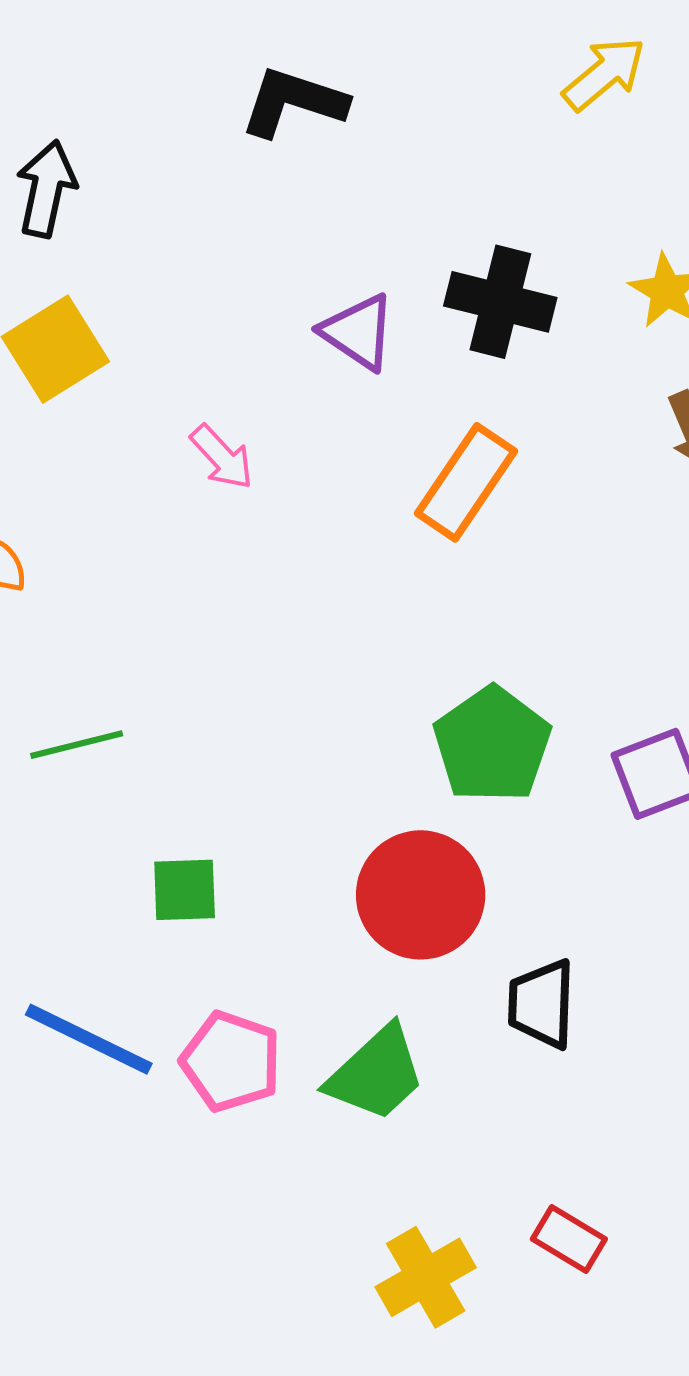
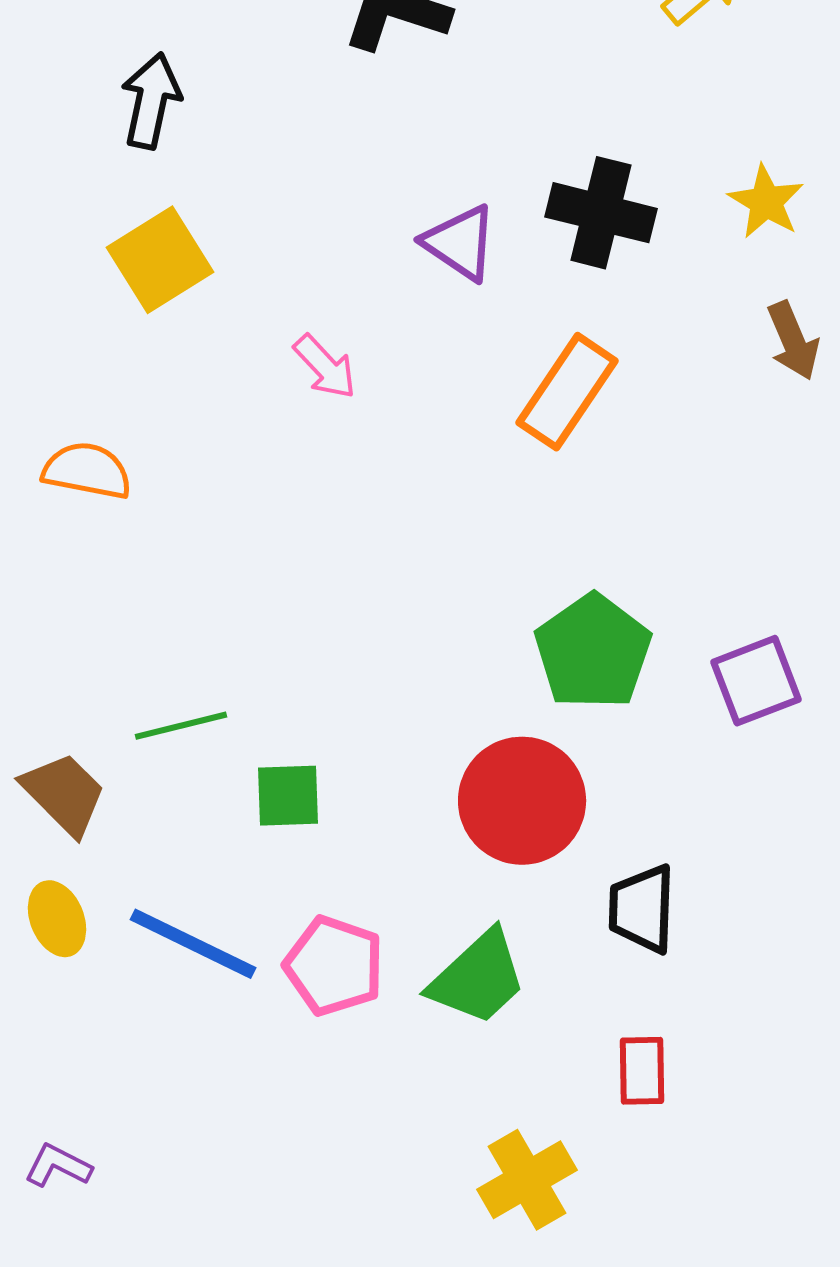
green line: (77, 745) -> (181, 726), moved
red rectangle: (569, 1239) -> (642, 1071), moved, turned 58

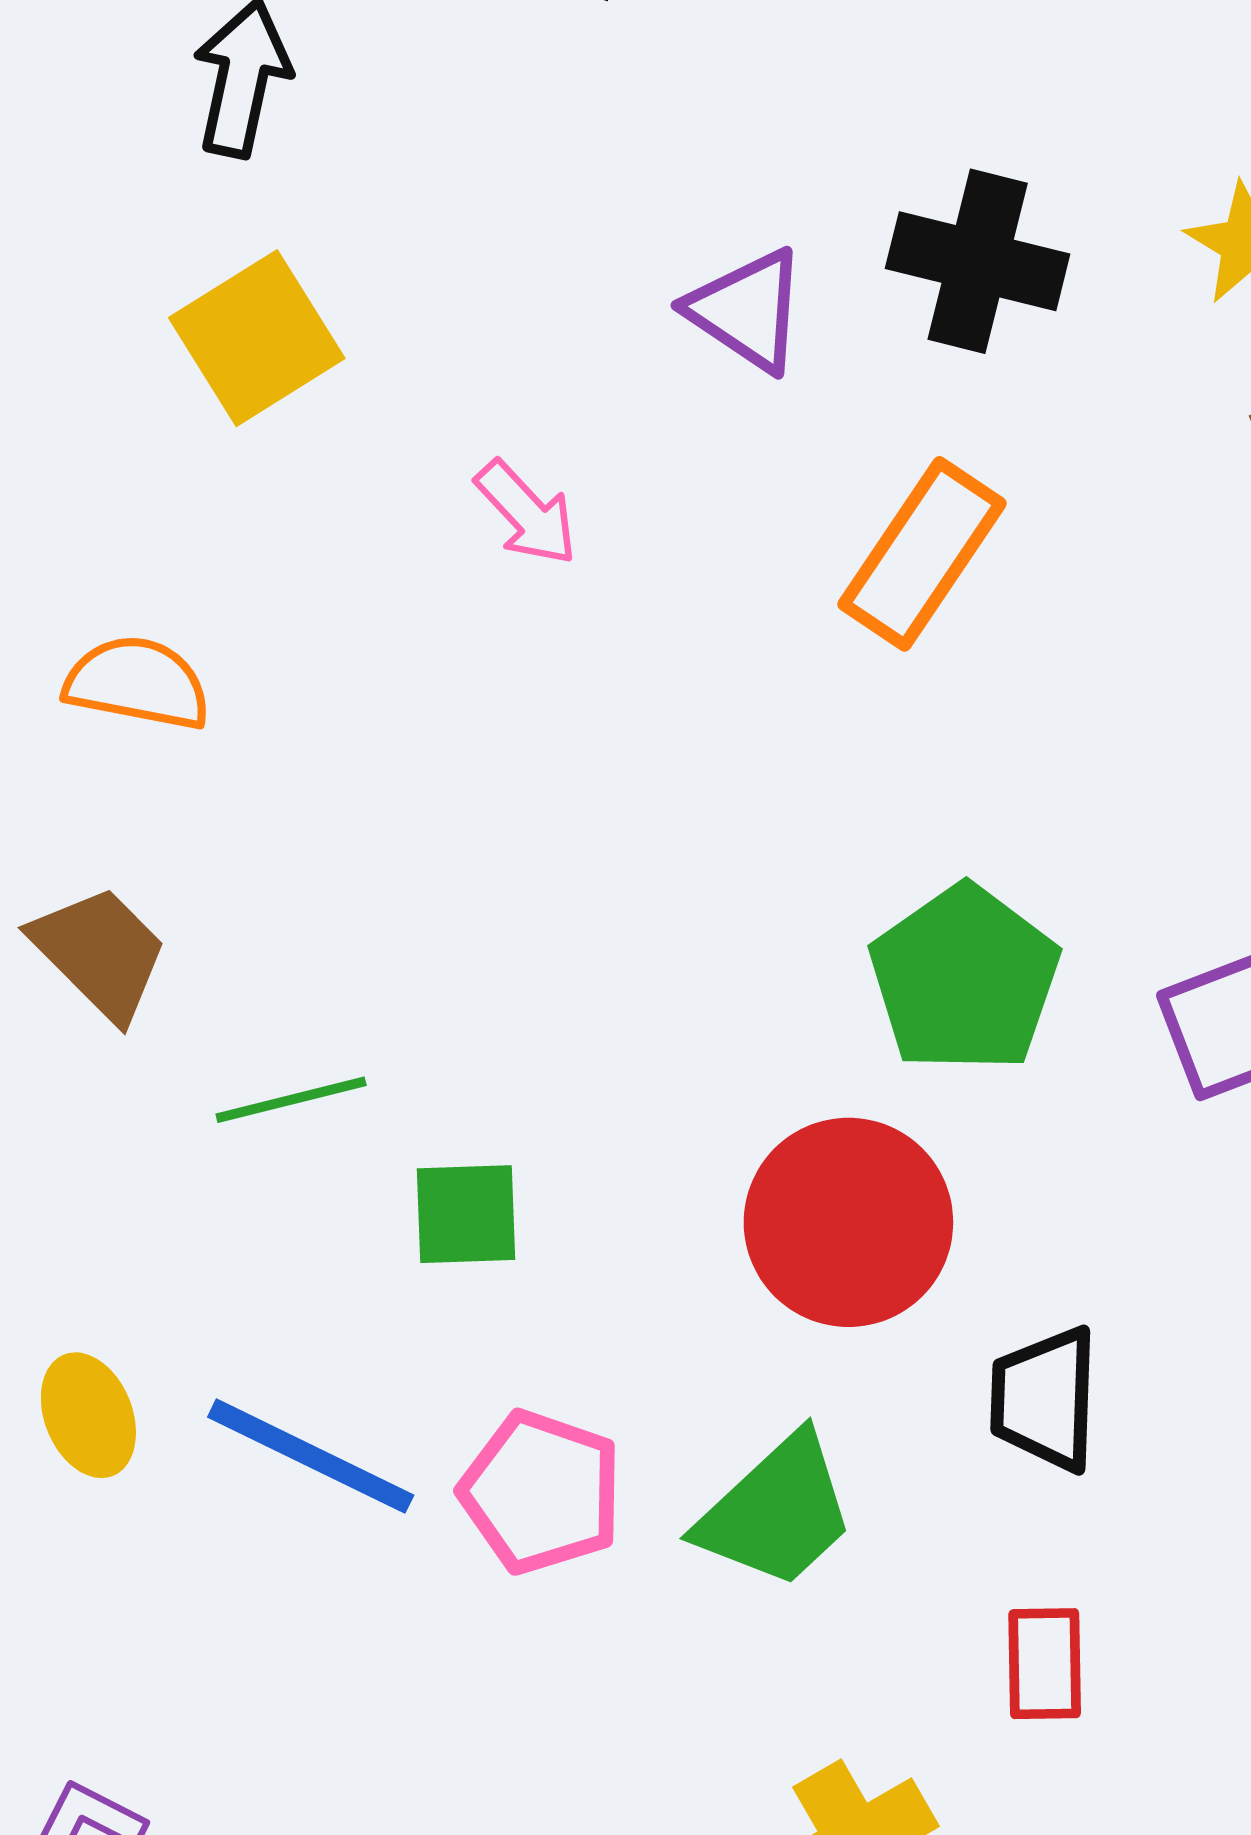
brown trapezoid: (64, 794) -> (100, 953), moved

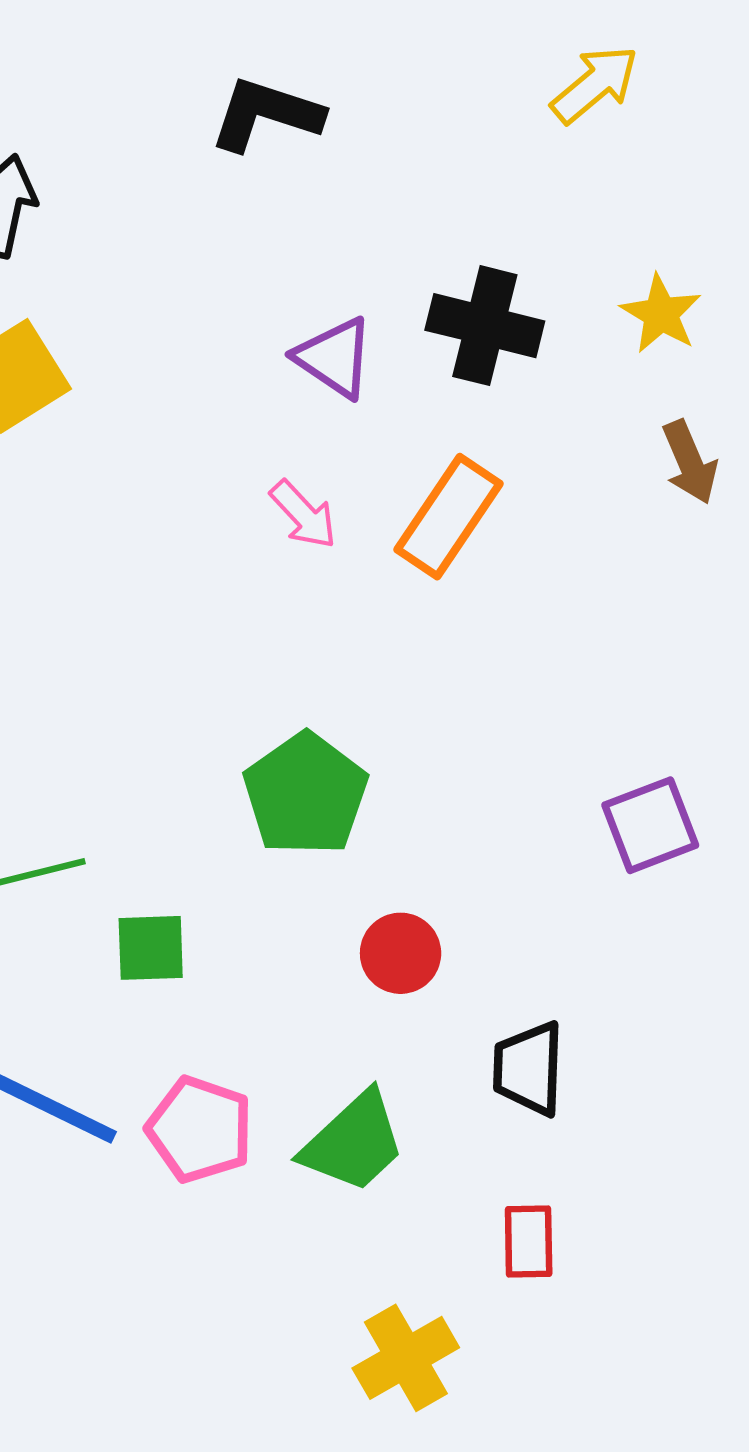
pink arrow: (526, 513) -> (303, 515), moved
green pentagon: (965, 979) -> (306, 794), moved
red circle: (848, 1222) -> (401, 953), size x0.6

